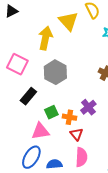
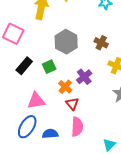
gray hexagon: (55, 72) -> (66, 42), moved
green square: (51, 112) -> (49, 67), moved
orange cross: (69, 117) -> (65, 87), turned 32

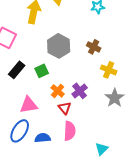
purple cross: (84, 77) -> (80, 91), moved

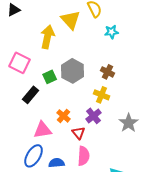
yellow cross: (109, 70) -> (102, 95), moved
green square: (42, 71) -> (50, 77), moved
orange cross: (58, 91) -> (64, 116), moved

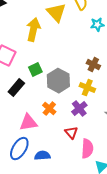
gray hexagon: (73, 71) -> (58, 81), moved
red triangle: (79, 133) -> (71, 133), moved
pink semicircle: (84, 156) -> (87, 149), moved

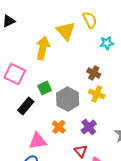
brown cross: (93, 65) -> (94, 73), moved
yellow cross: (87, 88) -> (97, 94), moved

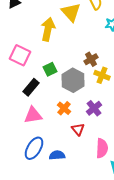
brown cross: (94, 73) -> (91, 59), moved, turned 32
pink triangle: (38, 141) -> (33, 115), moved
red triangle: (81, 151) -> (78, 129), moved

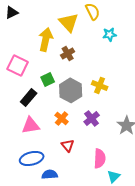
brown cross: (91, 59) -> (68, 53), moved
red triangle: (78, 129) -> (68, 145), moved
blue ellipse: (34, 148) -> (32, 158), turned 45
blue semicircle: (57, 155) -> (50, 174), moved

